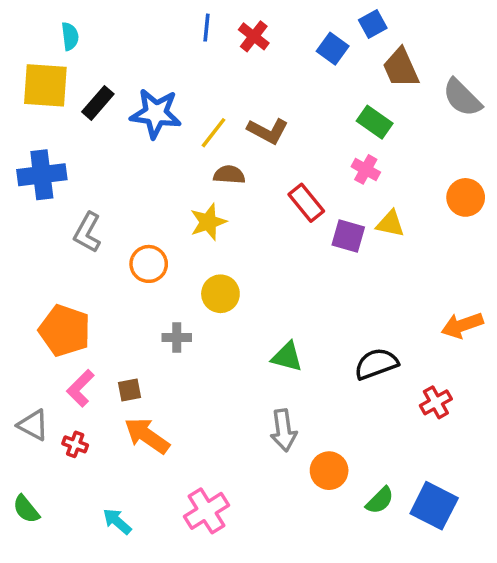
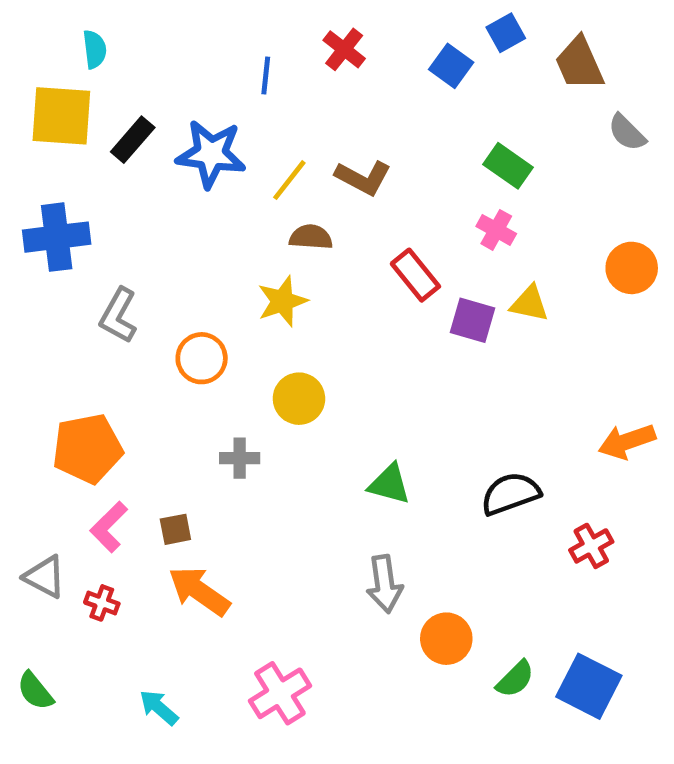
blue line: (206, 28) -> (266, 75), moved
brown trapezoid: (401, 68) -> (579, 64), moved
gray semicircle: (462, 98) -> (627, 132), size x0.7
orange pentagon: (65, 331) -> (87, 449), turned -30

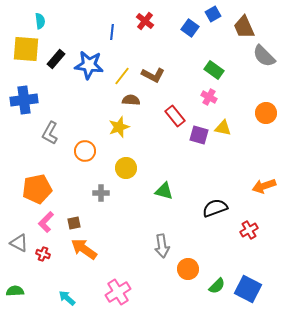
gray semicircle: (627, 132) -> (264, 56), size x1.4
green triangle: (389, 484) -> (164, 191), moved
green semicircle: (35, 691) -> (15, 291), turned 126

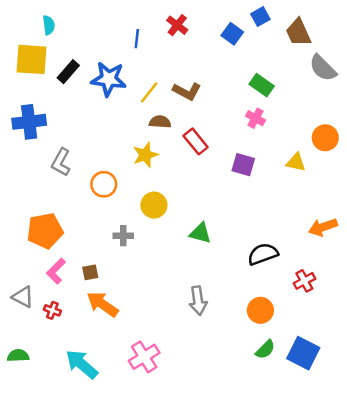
red rectangle: (175, 116) -> (196, 141), moved
yellow triangle: (223, 128) -> (296, 162), moved
orange circle: (188, 269) -> (260, 310), moved
cyan arrow: (67, 298) -> (82, 364), size x1.6

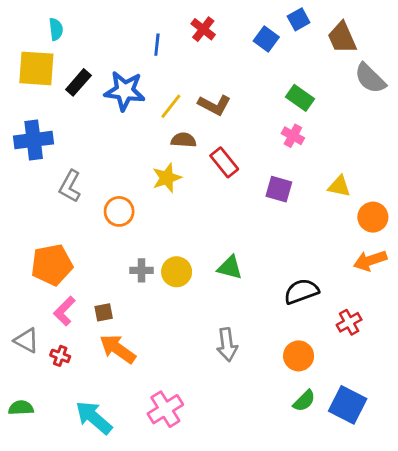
orange circle: (325, 138) -> (373, 217), moved
yellow circle: (154, 205) -> (177, 272), moved

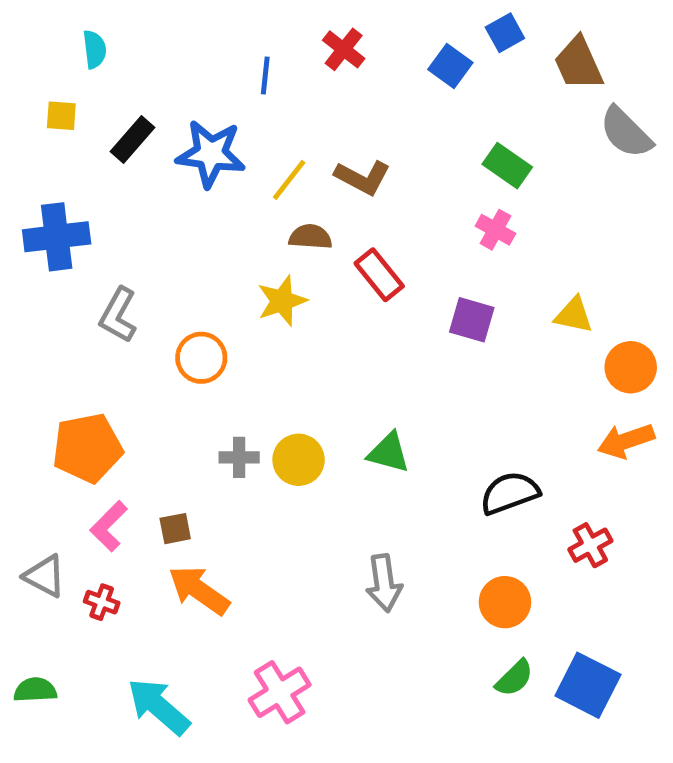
yellow square: (36, 68) -> (61, 116), size x0.5

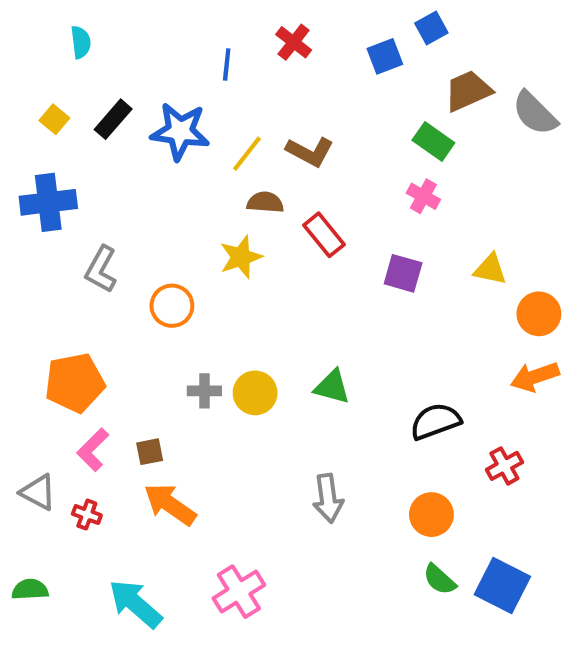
brown trapezoid: (578, 64) -> (468, 91), moved, turned 90
blue square: (450, 66) -> (385, 56), turned 33
yellow square: (61, 116) -> (54, 119), moved, turned 36
green semicircle: (514, 678) -> (440, 579), turned 87

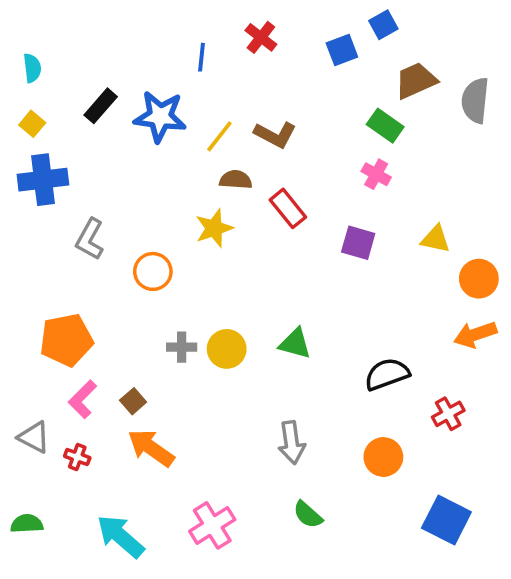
cyan semicircle: (81, 42) -> (32, 68), moved
gray semicircle: (535, 113) -> (475, 100), turned 51
yellow square: (54, 119) -> (32, 124), moved
brown square: (150, 452) -> (133, 401), turned -30
green semicircle: (440, 579) -> (308, 515), moved

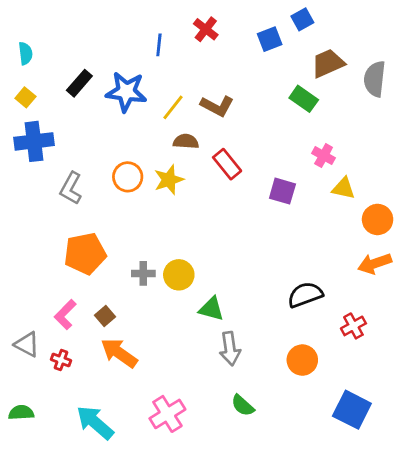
pink cross: (376, 174) -> (324, 156), moved
orange circle: (153, 271) -> (128, 177), moved
orange pentagon: (66, 340) -> (85, 254), moved
green triangle: (295, 344) -> (211, 309), moved

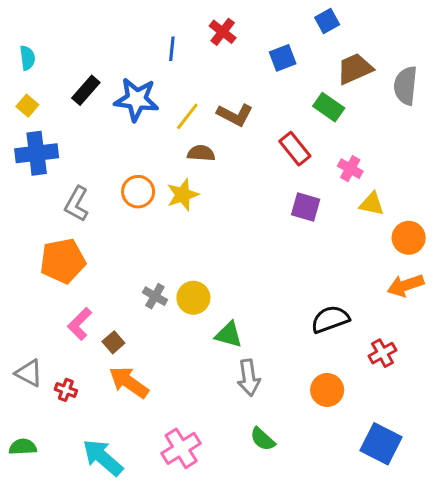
blue square: (270, 39) -> (283, 58), moved
red rectangle: (227, 164) -> (295, 149), moved
orange pentagon: (85, 254) -> (63, 261), moved
gray cross: (143, 273) -> (155, 296), turned 30
pink L-shape: (65, 315) -> (80, 324), moved

